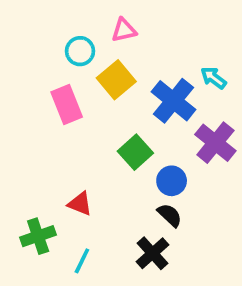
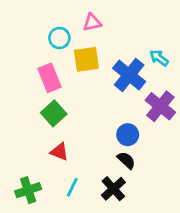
yellow square: (116, 80) -> (86, 59), turned 32
green square: (135, 152) -> (54, 113), moved
green cross: (38, 236) -> (28, 190), moved
cyan line: (82, 261) -> (72, 187), moved

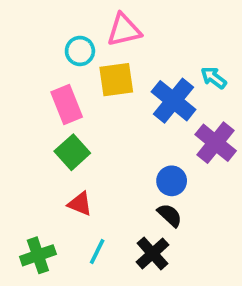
pink triangle: (92, 22) -> (124, 30), size x1.4

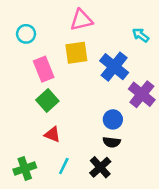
cyan circle: (80, 51) -> (26, 34), moved
cyan arrow: (214, 78) -> (141, 35), moved
black semicircle: (170, 215) -> (112, 142), turned 144

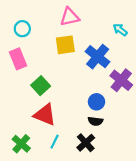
pink rectangle: (44, 69) -> (18, 59), moved
red triangle: (52, 135) -> (45, 115), size x1.6
green cross: (25, 169) -> (21, 144), turned -30

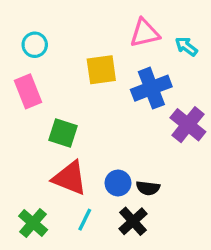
pink triangle: (70, 17) -> (145, 33), moved
blue cross: (98, 57) -> (151, 88), turned 30
green square: (41, 86) -> (63, 133), turned -30
blue circle: (96, 102) -> (118, 183), moved

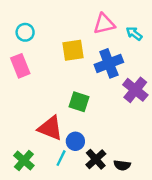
green square: (63, 133) -> (79, 102), moved
blue circle: (118, 183) -> (75, 141), moved
black semicircle: (148, 188) -> (122, 165), moved

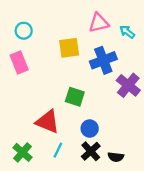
blue circle: (75, 141) -> (90, 129), moved

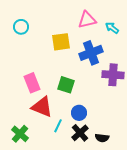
pink rectangle: (19, 63) -> (32, 83), moved
purple cross: (128, 85) -> (113, 75), turned -35
cyan line: (58, 150) -> (58, 126), moved

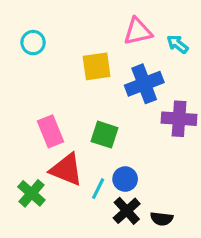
cyan line: (58, 126) -> (98, 189), moved
green cross: (20, 134) -> (31, 193), moved

